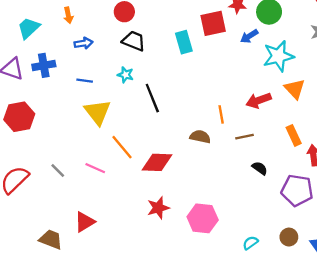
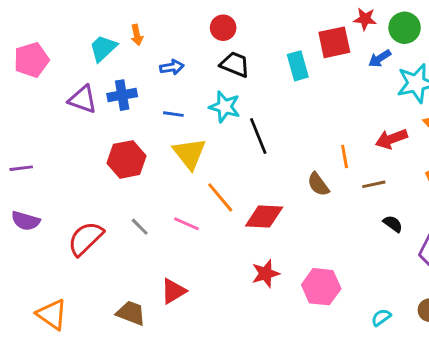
orange arrow: (68, 15) -> (137, 35), moved
cyan star: (125, 75) -> (225, 107), size x1.5
red hexagon: (19, 117) -> (127, 159), moved
brown semicircle: (200, 137) -> (318, 184), turned -138

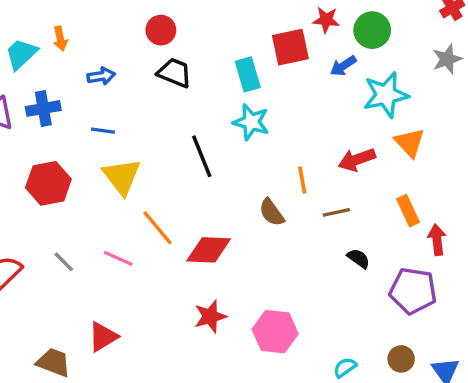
cyan star: (225, 107) -> (251, 122), moved

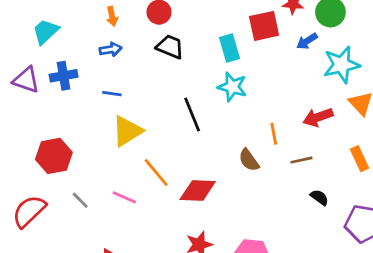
orange arrow: (60, 39) -> (112, 16), moved
yellow triangle: (122, 177) -> (127, 131), turned 36
red hexagon: (48, 183) -> (54, 156), moved

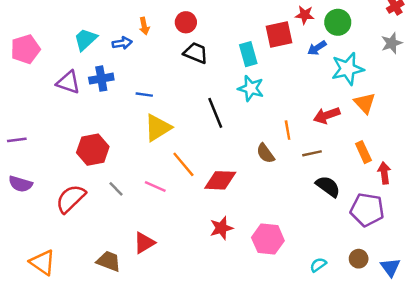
blue arrow: (111, 49) -> (122, 43), moved
black semicircle: (319, 197) -> (328, 186), size x1.5

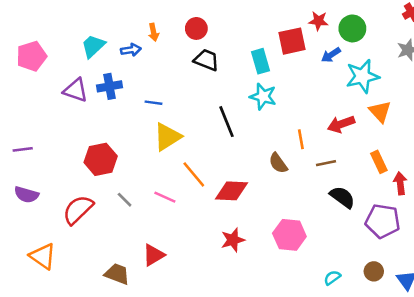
pink hexagon: (268, 239) -> (289, 235), moved
orange triangle: (43, 262) -> (43, 256), moved

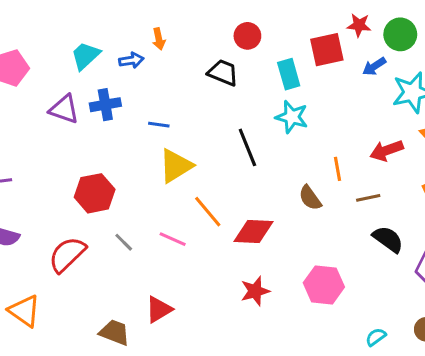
red circle: (196, 28) -> (247, 36), moved

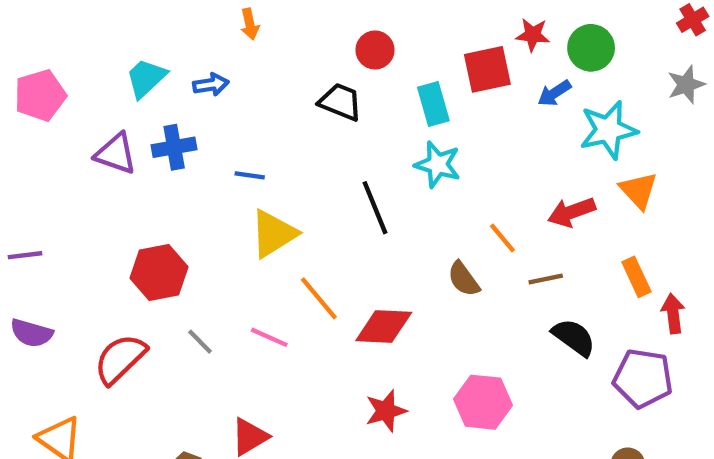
orange arrow: (159, 39) -> (250, 24), moved
orange line: (338, 169) -> (502, 238), turned -30

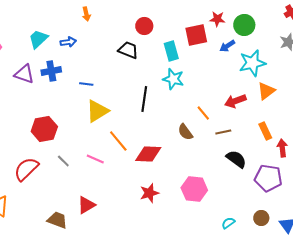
orange triangle: (639, 190) -> (266, 91), turned 36
black line: (375, 208) -> (144, 99), turned 30

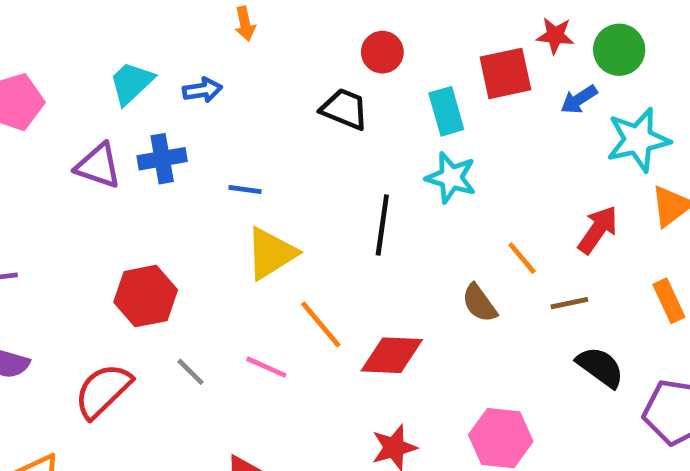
red arrow: (235, 101) -> (598, 230), turned 145

